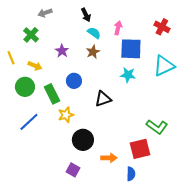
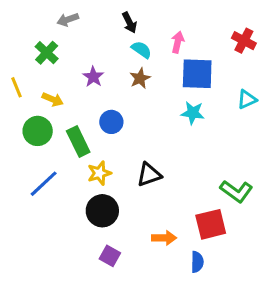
cyan triangle: (164, 66) -> (247, 99), size x0.6
black triangle: (103, 99) -> (149, 175), moved
black circle: (83, 140) -> (102, 211), moved

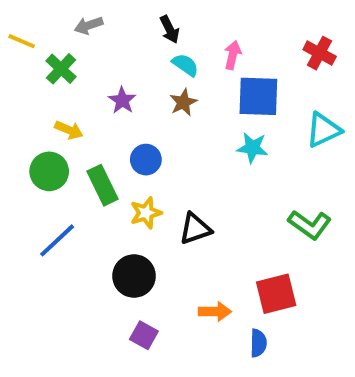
yellow line: (17, 87) -> (22, 41), moved, turned -45
cyan triangle: (247, 99) -> (323, 130), size x1.4
yellow star: (99, 173) -> (146, 213), moved
green L-shape: (236, 191) -> (310, 225), moved

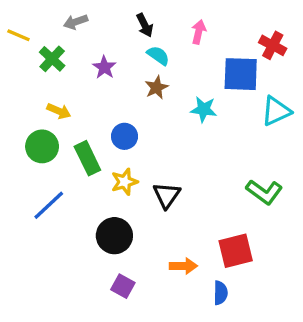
pink arrow: (233, 55) -> (199, 32), moved
blue square: (258, 96) -> (241, 74), moved
purple star: (122, 100) -> (104, 67), moved
cyan star: (252, 148) -> (204, 109), moved
black triangle: (195, 229) -> (167, 195), turned -36

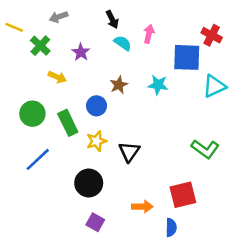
pink arrow: (199, 32) -> (149, 34), moved
brown star: (157, 87) -> (119, 85), moved
yellow arrow: (59, 111) -> (57, 77), moved

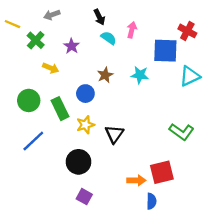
orange arrow: (142, 207) -> (136, 180), moved

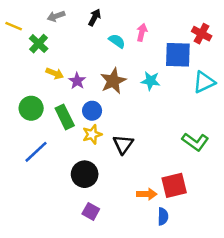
black arrow: (99, 17) -> (95, 17), moved, turned -126
purple star: (72, 46) -> (77, 81), moved
brown star: (105, 75) -> (113, 81), size x1.5
blue circle: (85, 94) -> (92, 111), moved

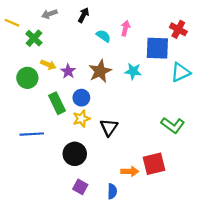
green circle: (31, 108) -> (27, 78), moved
blue line: (36, 152) -> (32, 134), turned 40
blue semicircle: (163, 216) -> (112, 191), moved

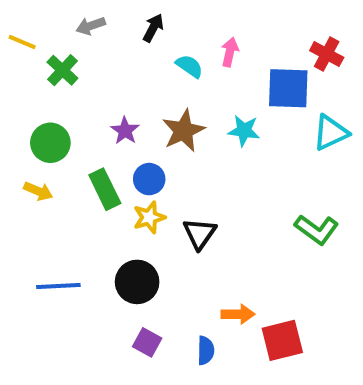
yellow arrow: (48, 65) -> (38, 191), moved
blue line: (32, 134) -> (58, 286), moved
red square: (154, 164) -> (282, 340), moved

